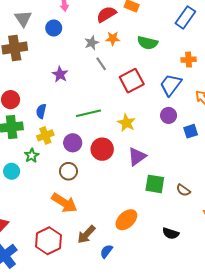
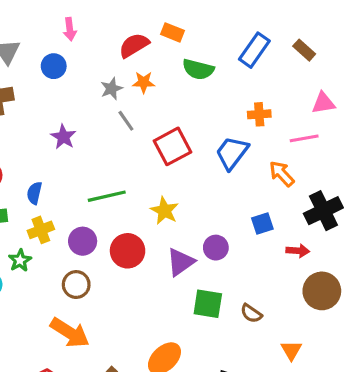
green semicircle: (147, 43) -> (198, 69), moved
purple circle: (169, 115) -> (216, 248), moved

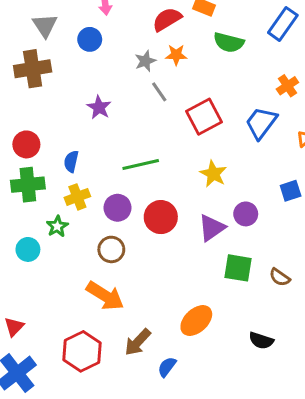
orange cross: (259, 114) -> (287, 86), turned -30
yellow star: (164, 211) -> (213, 174), moved

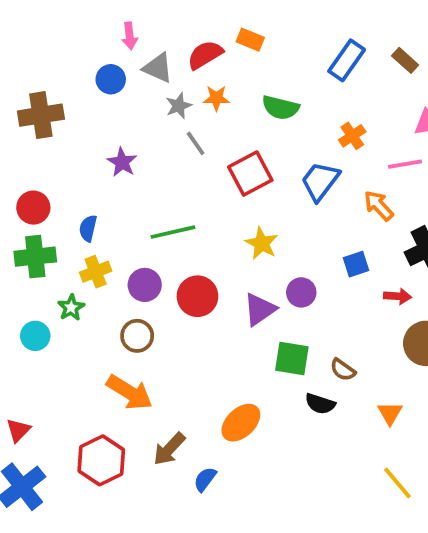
gray triangle: (45, 25) -> (158, 68), moved, turned -32
green semicircle: (229, 42) -> (281, 108), moved
black semicircle: (261, 341) -> (320, 404), moved

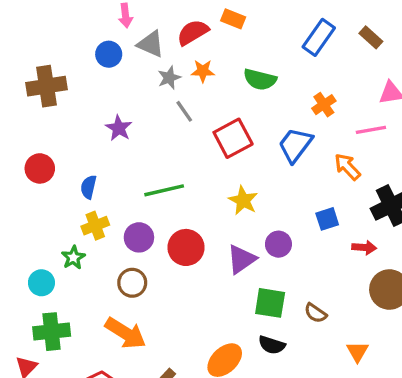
green cross: (35, 257) -> (52, 332), moved
black semicircle: (320, 404) -> (272, 345), moved

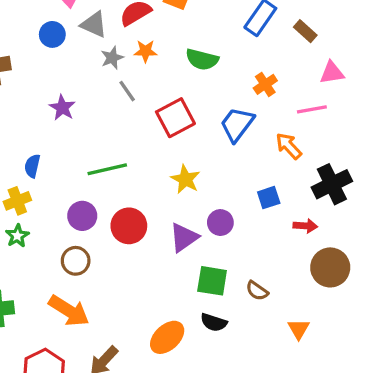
brown rectangle: (371, 37) -> (305, 31), moved
yellow cross: (95, 226) -> (17, 201), moved

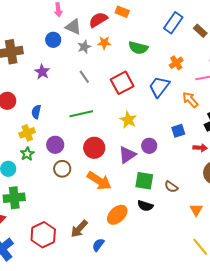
blue circle: (52, 34) -> (53, 40), moved
gray line: (127, 91) -> (84, 77), moved
purple star: (62, 108) -> (42, 72), moved
purple circle: (82, 216) -> (55, 145), moved
orange arrow: (69, 311) -> (99, 181), moved

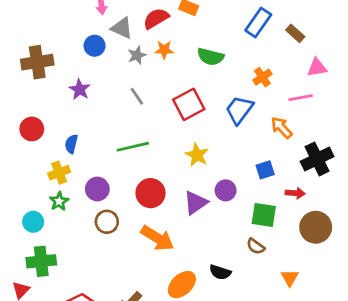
green square: (144, 181) -> (264, 215), moved

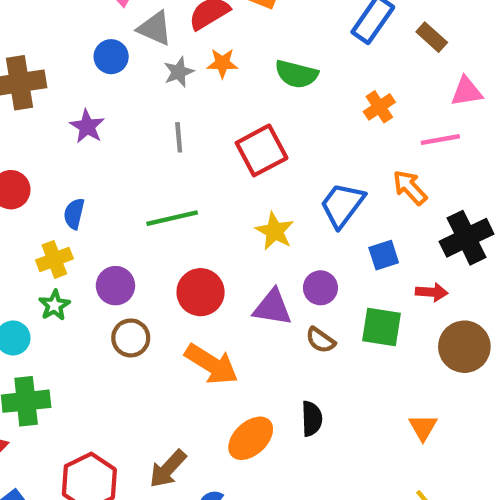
gray line: (137, 96) -> (179, 137), turned 30
blue trapezoid: (239, 110) -> (342, 205), moved
purple triangle: (196, 203) -> (272, 307), turned 44
brown semicircle: (256, 246) -> (320, 340), moved
black semicircle: (220, 272) -> (312, 419), turned -110

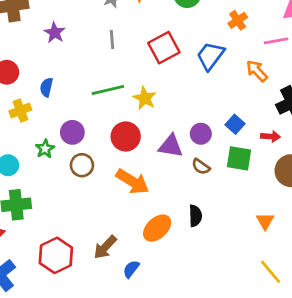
blue trapezoid: (342, 205) -> (210, 56), moved
yellow star: (275, 231) -> (145, 98), moved
blue square: (384, 255) -> (235, 124), moved, turned -30
yellow cross: (54, 259) -> (20, 111), moved
green star: (54, 305) -> (45, 149), moved

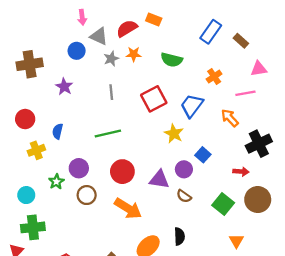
yellow star: (145, 98) -> (174, 134), moved
blue square: (235, 124) -> (203, 155), moved
green square: (239, 158) -> (223, 204), moved, turned 30

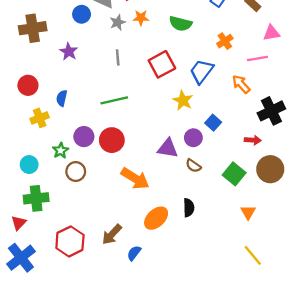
red circle: (122, 172) -> (112, 140), moved
brown circle: (87, 195) -> (76, 172), moved

